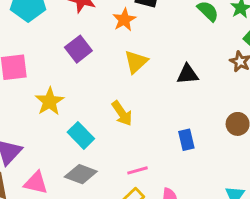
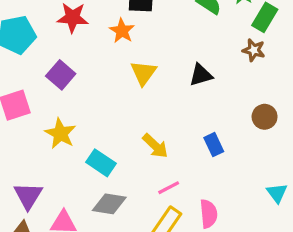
purple square: (78, 49) -> (61, 75), moved
yellow arrow: (122, 113) -> (155, 146), moved

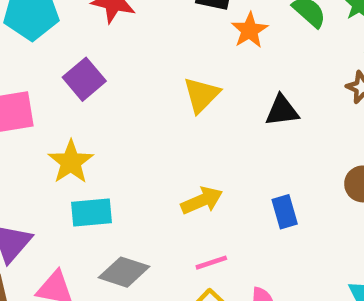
orange star: (122, 31) -> (250, 30), moved
yellow arrow: (155, 146) -> (202, 201), turned -76
cyan rectangle: (101, 163) -> (92, 212), moved, turned -48

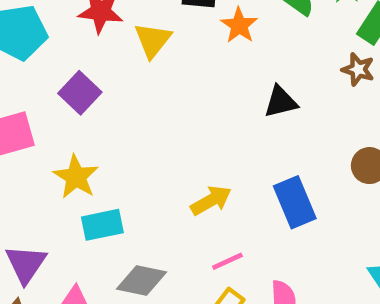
yellow triangle: (201, 95) -> (153, 40), moved
blue rectangle: (285, 212) -> (295, 202), size x1.5

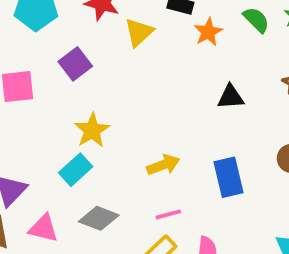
yellow star: (76, 177) -> (92, 130), moved
cyan rectangle: (102, 225) -> (76, 170), turned -40

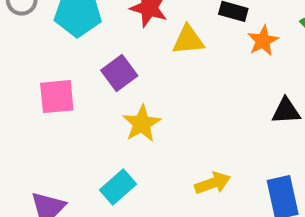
yellow triangle: (139, 32) -> (188, 40), turned 36
yellow star: (92, 130) -> (142, 124), moved

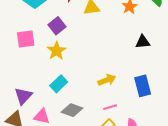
yellow star: (142, 124) -> (56, 51), moved

